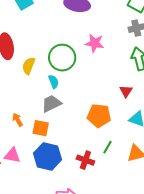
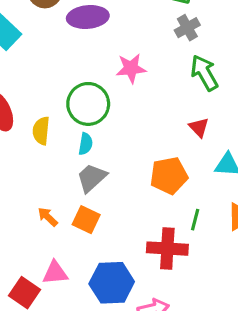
cyan semicircle: (54, 82) -> (86, 144), turned 48
orange square: (41, 128) -> (86, 220), turned 30
blue hexagon: (48, 156) -> (112, 283), moved
red cross: (85, 160) -> (167, 249), size x1.4

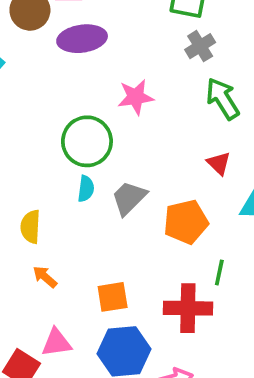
yellow semicircle: (41, 131) -> (30, 227), moved
gray trapezoid: (92, 178) -> (129, 198), moved
orange square: (86, 220) -> (113, 297), moved, turned -32

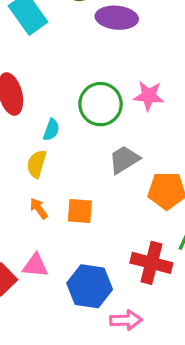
pink star: (136, 97) -> (149, 96), moved
cyan semicircle: (86, 189) -> (51, 130), moved
orange square: (113, 297) -> (80, 211), moved

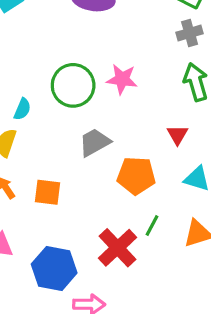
red cross: (151, 263) -> (117, 248), turned 30

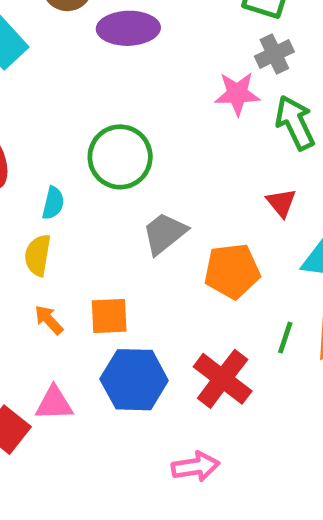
pink star: (122, 79) -> (237, 94), moved
green line: (152, 226) -> (285, 338), moved
blue hexagon: (54, 269) -> (134, 380), moved

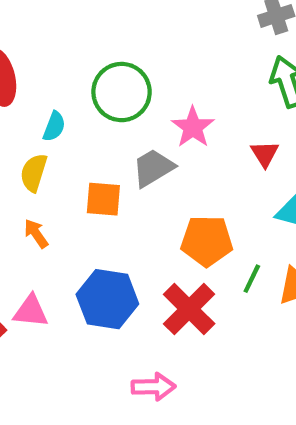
pink star: (237, 94) -> (193, 127), moved, turned 30
orange pentagon: (232, 271) -> (207, 241), moved
orange square: (109, 316) -> (103, 199), moved

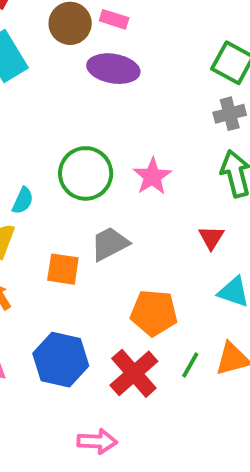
pink star: (193, 127) -> (152, 176), moved
green line: (252, 279) -> (190, 365), moved

